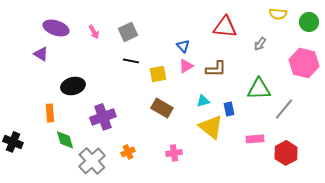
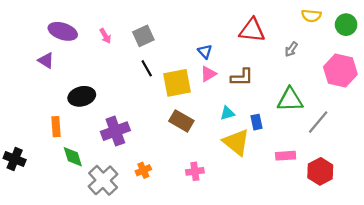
black line: (131, 61) -> (147, 68), turned 49
yellow square: (158, 74) -> (177, 83), size x1.5

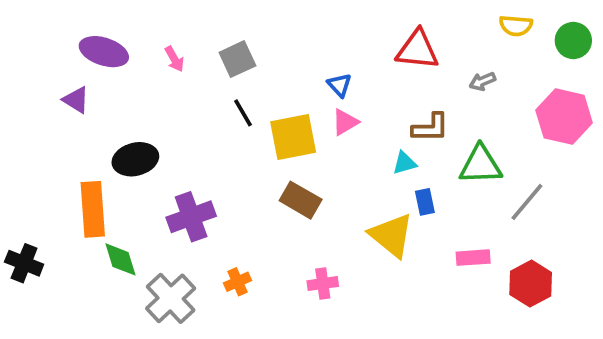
gray arrow: (291, 49) -> (482, 81), turned 32
brown L-shape: (242, 77) -> (430, 128), moved
cyan triangle: (227, 113) -> (404, 163), moved
orange rectangle: (56, 127) -> (93, 209), size x1.6

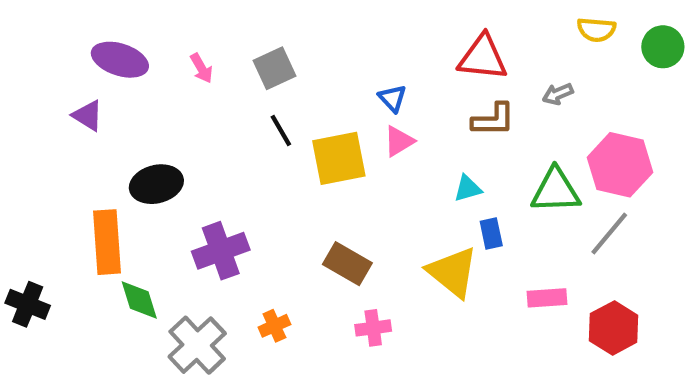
pink hexagon: (564, 117) -> (620, 165), moved
brown L-shape: (430, 128) -> (493, 120), moved
brown rectangle: (301, 200) -> (347, 264), moved

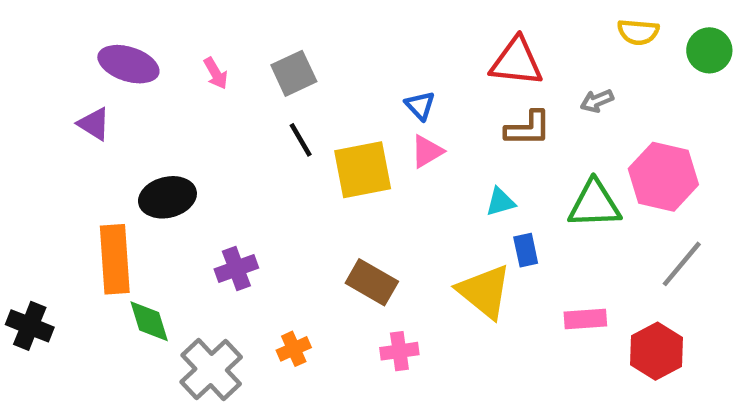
gray line: (609, 233) -> (682, 264), moved
purple cross: (221, 251) -> (236, 268), size x0.7

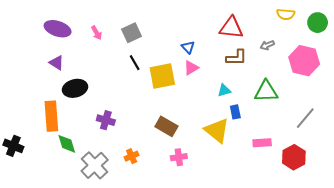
purple triangle: (94, 124) -> (57, 63), moved
pink hexagon: (663, 177) -> (304, 61), moved
purple cross: (236, 268) -> (106, 120), turned 36

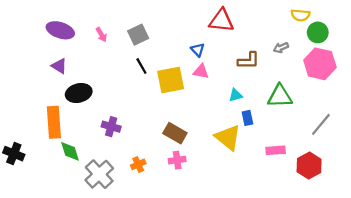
green circle: (318, 23) -> (318, 32), moved
red triangle: (231, 28) -> (221, 21), moved
pink triangle: (191, 68) -> (201, 71), turned 42
pink cross: (179, 157) -> (177, 160), moved

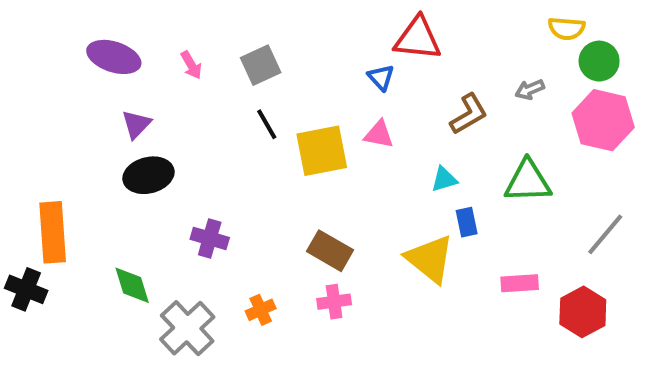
blue triangle: (198, 50) -> (381, 77), moved
brown L-shape: (249, 61) -> (469, 114), turned -30
purple triangle: (59, 66) -> (136, 124), moved, turned 42
orange rectangle: (54, 122) -> (53, 232), moved

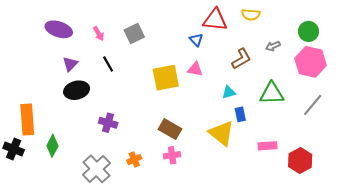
yellow semicircle: (566, 28) -> (251, 15), moved
black line: (267, 124) -> (108, 64), moved
gray line: (605, 234) -> (313, 105), moved
green diamond: (132, 285) -> (52, 146), moved, turned 45

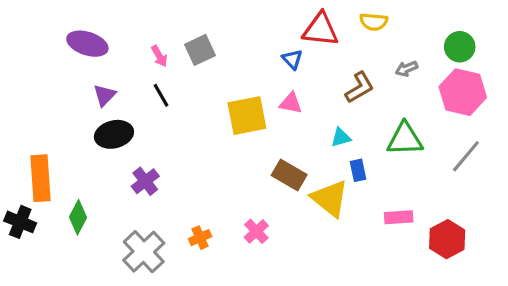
pink arrow: (99, 34) -> (159, 56), moved
purple cross: (108, 123) -> (145, 181), moved, turned 36
brown rectangle: (170, 129) -> (289, 175), moved
pink cross: (172, 155) -> (256, 231), turned -35

